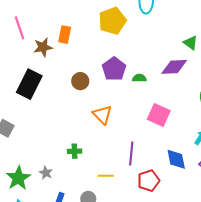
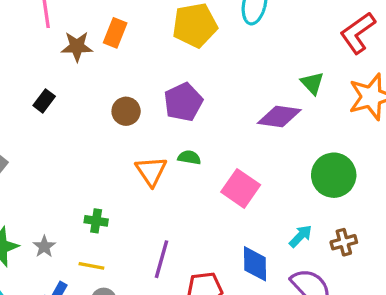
green semicircle: (139, 78) -> (189, 157), moved
black rectangle: (29, 84) -> (44, 101), size x0.5
purple line: (131, 154) -> (161, 259), moved
yellow line: (106, 176) -> (91, 266), moved

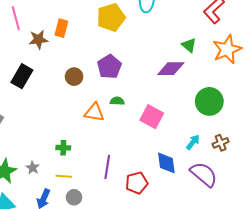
black rectangle: (44, 101) -> (22, 76), size x1.6
orange triangle: (151, 171) -> (94, 112), turned -40

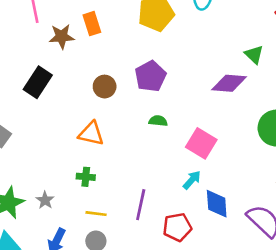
orange rectangle: (61, 28) -> (92, 24), turned -36
orange triangle: (94, 112) -> (91, 134), moved
cyan arrow: (193, 142) -> (192, 180), moved
yellow line: (64, 176) -> (96, 214), moved

